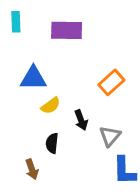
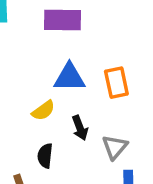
blue triangle: (33, 78) -> (69, 77), moved
orange rectangle: (111, 82) -> (116, 83), turned -60

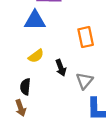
blue triangle: (69, 77) -> (35, 20), moved
black semicircle: (45, 156) -> (25, 87), moved

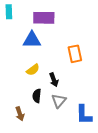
gray triangle: (84, 81) -> (59, 101), moved
black semicircle: (25, 87) -> (37, 96), moved

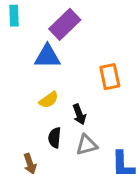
purple rectangle: (44, 18) -> (65, 24), turned -45
gray triangle: (59, 101) -> (87, 145), turned 35

